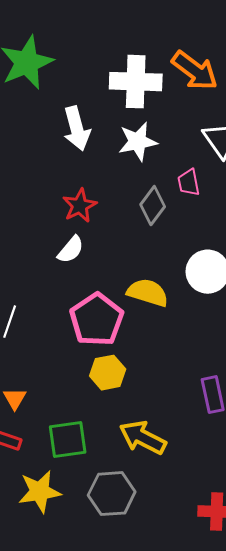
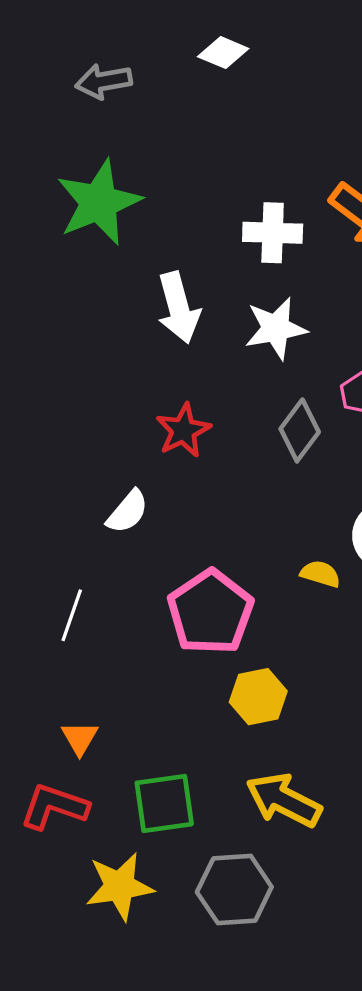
white cross: (136, 82) -> (273, 233), size x0.7
white semicircle: (71, 250) -> (128, 512), moved
yellow semicircle: (148, 293) -> (320, 574), moved, size x0.6
yellow hexagon: (108, 373) -> (258, 697), moved

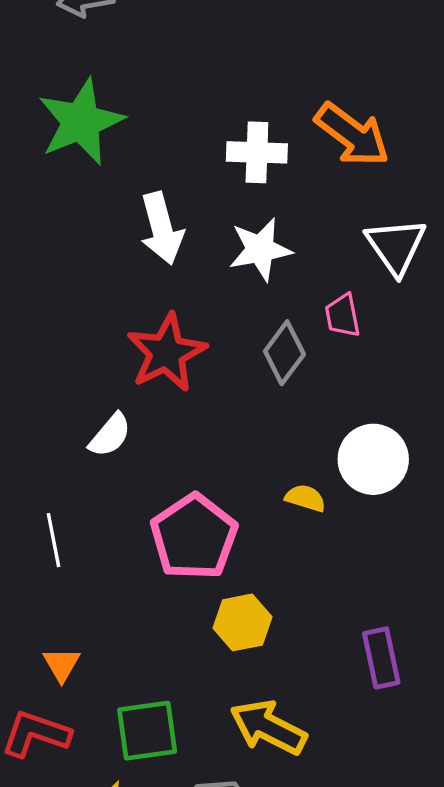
red star: (183, 430) -> (167, 353), size x1.4
white line: (72, 615) -> (53, 540), turned -30

